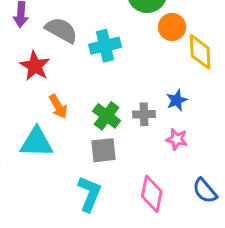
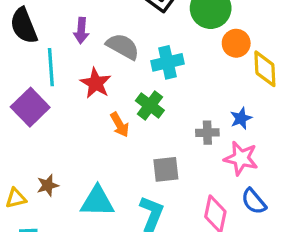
green cross: (107, 116) -> (150, 106), moved
pink star: (177, 139) -> (241, 158), size x1.5
cyan triangle: (36, 142) -> (97, 201), moved
blue semicircle: (205, 191) -> (254, 201), moved

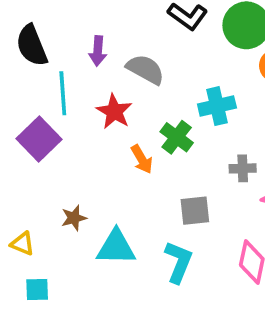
cyan cross: (167, 62) -> (217, 106), moved
brown star: (48, 185) -> (74, 218), moved
yellow triangle: (16, 198) -> (22, 244), turned 35

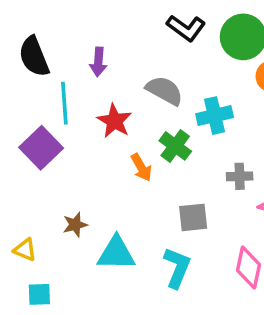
gray semicircle: (145, 69) -> (165, 91), moved

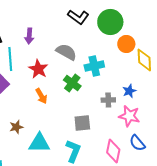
orange arrow: (141, 167) -> (41, 96), moved

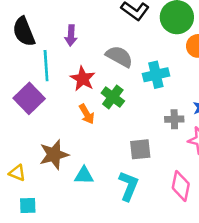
green cross: (72, 83) -> (113, 97), moved
brown star: (16, 127) -> (54, 155), size x1.6
cyan triangle: (39, 143) -> (84, 175), size x0.7

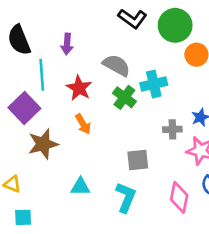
green cross: (113, 97) -> (124, 97), moved
brown star: (54, 155) -> (43, 144), moved

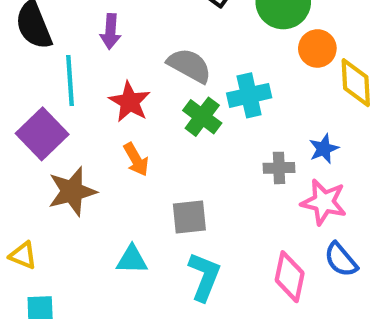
gray square: (138, 160) -> (189, 217), moved

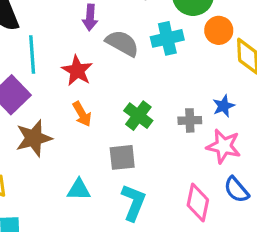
purple arrow: (110, 31) -> (90, 17), moved
cyan cross: (249, 95) -> (167, 38), moved
green cross: (202, 117) -> (138, 116), moved

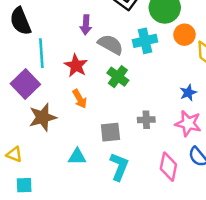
green cross: (138, 116) -> (118, 77), moved
gray cross: (190, 120) -> (146, 120), moved

